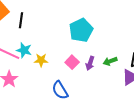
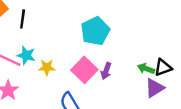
green arrow: (110, 61) -> (146, 69), moved, turned 40
pink square: (72, 62) -> (84, 70), size x1.5

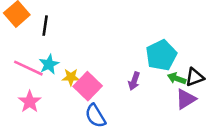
cyan pentagon: (95, 31) -> (161, 55), moved
cyan star: (26, 55) -> (49, 64), turned 30
pink square: (84, 70) -> (88, 86), moved

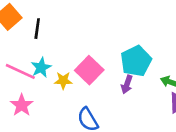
cyan pentagon: (161, 55) -> (136, 61), moved
pink square: (88, 86) -> (89, 70), moved

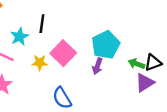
black line: (37, 29) -> (42, 24), moved
cyan star: (41, 68) -> (20, 37), moved

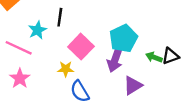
yellow star: (40, 63) -> (66, 69), moved
purple arrow: (97, 66) -> (115, 60), size x1.5
purple triangle: (145, 83) -> (133, 85), moved

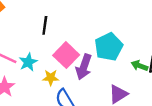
cyan star: (37, 30) -> (28, 62), moved
purple arrow: (115, 60) -> (84, 67), moved

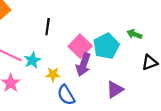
pink square: (66, 55) -> (80, 46), moved
green arrow: (140, 66) -> (134, 34), moved

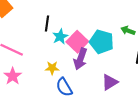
cyan pentagon: (106, 46) -> (102, 42), turned -30
cyan star: (32, 60) -> (60, 37), moved

